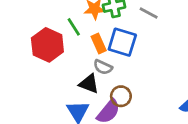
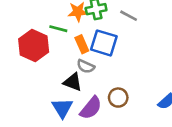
green line: (74, 27) -> (58, 29), turned -42
brown circle: (121, 96) -> (118, 98), moved

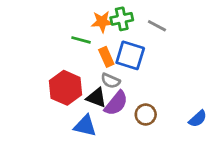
red hexagon: (34, 46) -> (65, 88), moved
blue triangle: (62, 108) -> (85, 126), turned -45
purple semicircle: (91, 108) -> (116, 103), moved

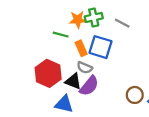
brown circle: (146, 115) -> (135, 95), moved

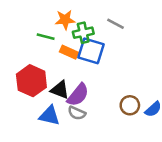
green cross: (94, 17) -> (83, 33), moved
orange rectangle: (81, 48) -> (69, 52), turned -42
gray semicircle: (85, 68) -> (77, 113), moved

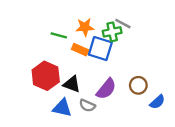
orange star: (65, 20) -> (85, 27), moved
green cross: (83, 33) -> (112, 32), moved
purple semicircle: (78, 95) -> (106, 89), moved
brown circle: (130, 105) -> (138, 85), moved

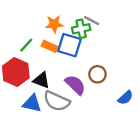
green line: (59, 35) -> (26, 45), moved, turned -63
brown circle: (138, 85) -> (97, 74), moved
purple semicircle: (106, 89) -> (75, 85), turned -85
gray semicircle: (87, 105) -> (57, 101), size x1.6

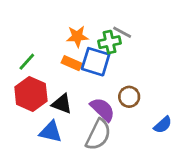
green line: (26, 45) -> (27, 62), moved
gray semicircle: (57, 101) -> (98, 135), moved, turned -88

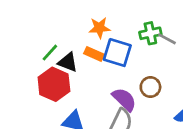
gray line: (122, 32) -> (167, 39), moved
green cross: (110, 42) -> (150, 33), moved
black triangle: (62, 104) -> (68, 62), moved

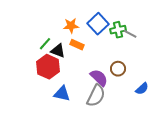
orange star: (99, 28) -> (71, 26), moved
blue square: (117, 53) -> (98, 24), moved, turned 30

